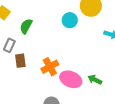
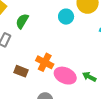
brown rectangle: (20, 61) -> (21, 71), moved, turned -64
orange cross: (50, 67) -> (45, 62), turned -36

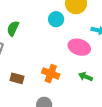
orange cross: (45, 62) -> (51, 74), moved
pink ellipse: (65, 76) -> (79, 47), moved

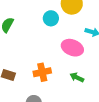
orange cross: (51, 74) -> (42, 72), turned -36

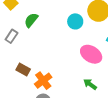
orange cross: (42, 72) -> (43, 81), moved, turned -36

